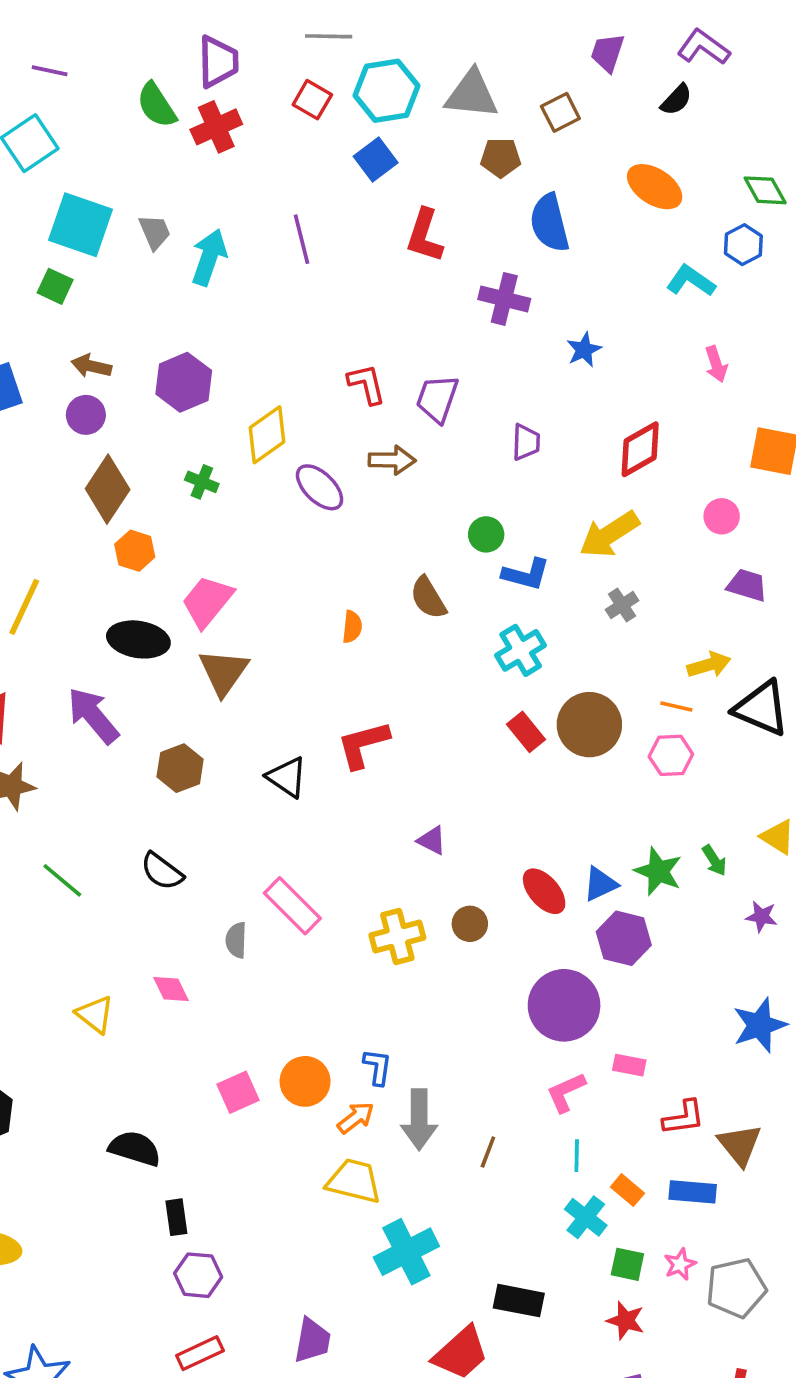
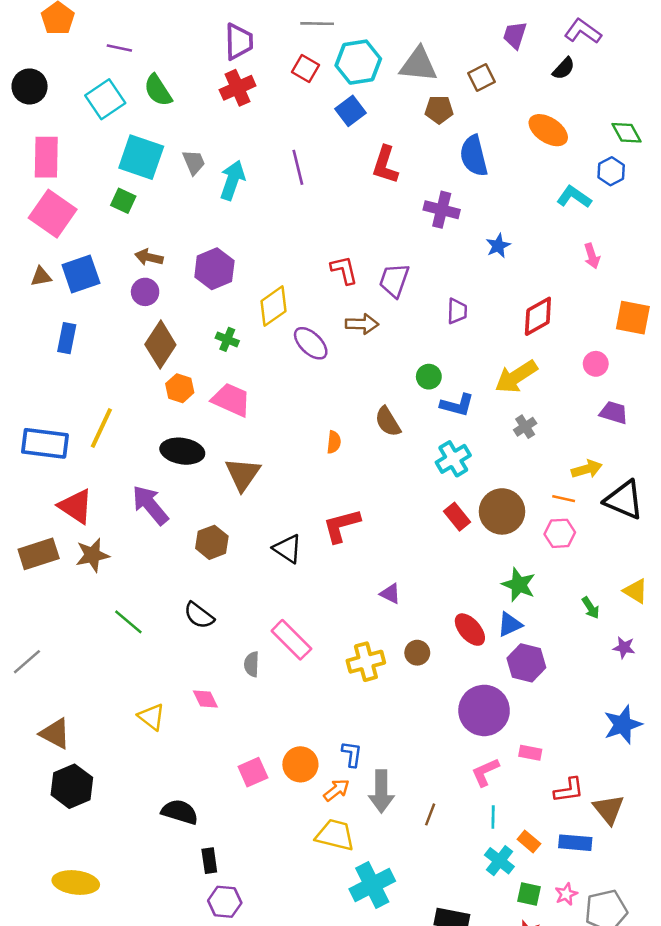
green semicircle: (157, 105) -> (158, 90), moved
pink trapezoid: (207, 601) -> (231, 400), moved, turned 75
green star: (658, 871) -> (519, 585), moved

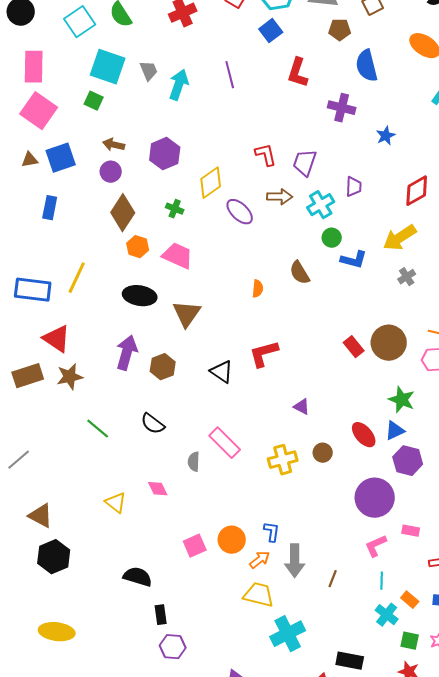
cyan cross: (453, 459) -> (321, 205), moved
purple arrow: (150, 505) -> (127, 353), moved, turned 56

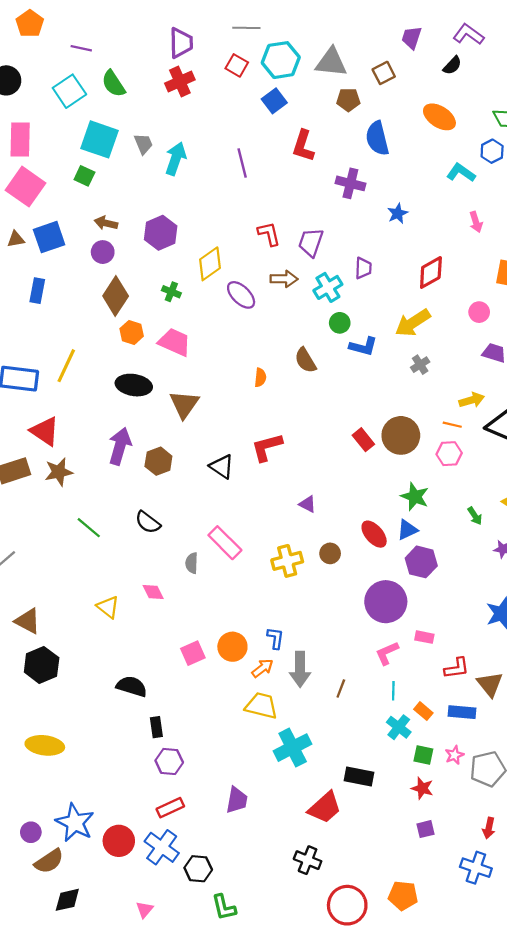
purple line: (230, 75) -> (242, 163), moved

